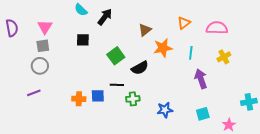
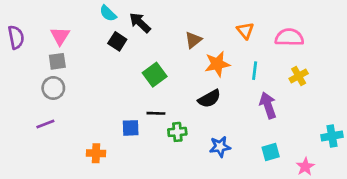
black arrow: (105, 17) -> (140, 23), turned -84
orange triangle: (184, 23) -> (245, 31), turned -32
black square: (83, 40) -> (117, 41), moved, turned 32
black semicircle: (140, 68) -> (209, 99), moved
orange cross: (79, 99) -> (96, 153), moved

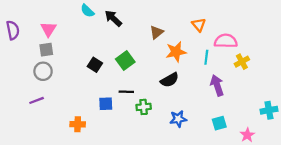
pink semicircle: (289, 37) -> (226, 41), moved
black square: (117, 41) -> (95, 65), moved

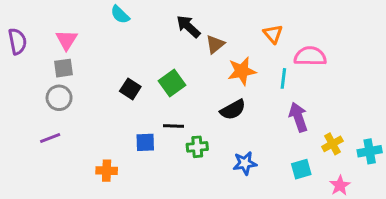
black arrow: (113, 18) -> (188, 26), moved
yellow cross: (242, 62) -> (332, 144), moved

